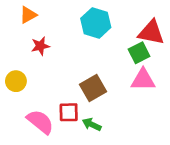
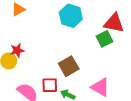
red star: (40, 46) -> (17, 50), moved
pink triangle: (143, 80) -> (100, 87), moved, turned 30

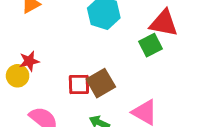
red square: (50, 85) -> (79, 85), moved

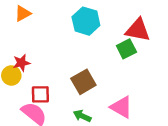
red square: (79, 85) -> (40, 94), moved

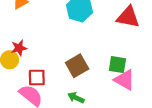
green square: (126, 49) -> (117, 65), moved, turned 36
pink triangle: (121, 107) -> (125, 80), moved

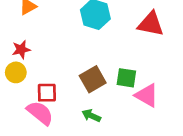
red star: (19, 48) -> (21, 50), moved
green square: (117, 65) -> (126, 78), moved

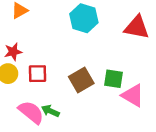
red square: (47, 93) -> (38, 74), moved
green arrow: (91, 116) -> (50, 111), moved

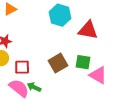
red triangle: (137, 27) -> (88, 30), moved
red square: (38, 74) -> (22, 67), moved

